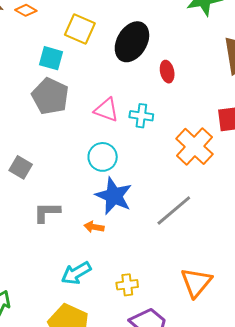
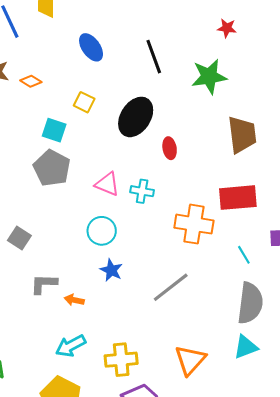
yellow square: (80, 29) -> (84, 102), size x0.7
orange cross: (195, 146) -> (194, 224), turned -36
blue star: (114, 196) -> (111, 270), size x0.6
orange arrow: (94, 227) -> (74, 300), moved
yellow cross: (127, 285) -> (121, 360), size x1.5

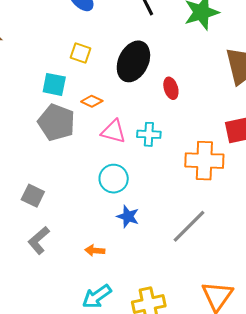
orange diamond: (31, 81) -> (92, 101), moved
gray L-shape: (44, 284) -> (39, 240), moved, turned -36

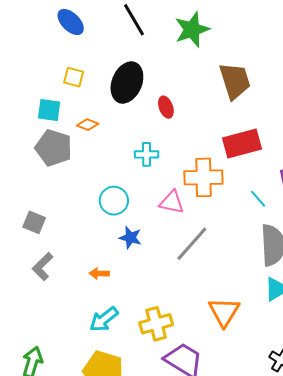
pink triangle: (113, 131) -> (172, 202), moved

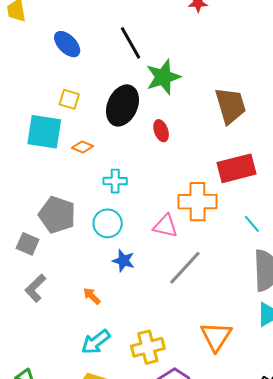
green star: (192, 30) -> (163, 77), moved
cyan square: (49, 110) -> (44, 132), size x1.5
gray pentagon: (54, 148) -> (57, 215), moved
cyan cross: (147, 154) -> (115, 181), moved
orange arrow: (99, 273) -> (92, 296), turned 42

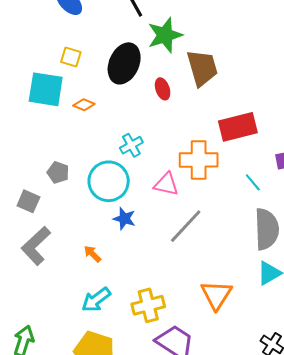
brown trapezoid: (230, 106) -> (202, 68), moved
cyan cross: (115, 181) -> (131, 145), moved, turned -30
gray pentagon: (57, 215) -> (58, 172), size x0.6
cyan circle: (108, 223) -> (109, 181), size x1.4
gray L-shape: (35, 288) -> (36, 246), size x1.4

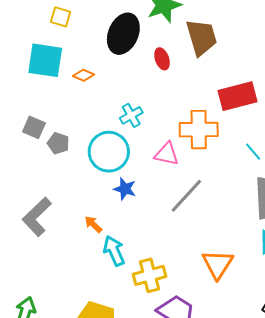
yellow square: (71, 57) -> (61, 17), moved
gray square: (28, 201) -> (34, 127), moved
cyan arrow: (96, 300) -> (114, 251), moved, turned 104

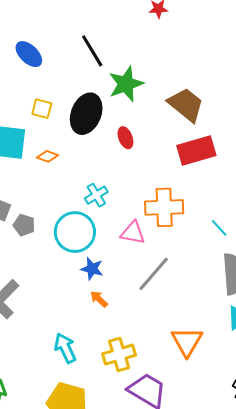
yellow square: (61, 17) -> (42, 109), moved
brown trapezoid: (202, 37) -> (186, 105), moved, turned -33
red rectangle: (238, 96) -> (196, 151), moved
orange arrow: (93, 224) -> (99, 299), moved
cyan arrow: (114, 251) -> (65, 348), moved

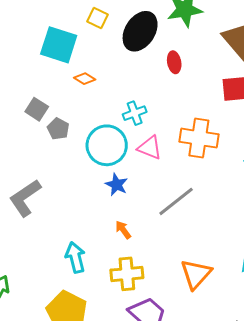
orange diamond: (47, 156) -> (85, 79), moved
pink triangle: (133, 233) -> (150, 148), moved
orange arrow: (99, 299) -> (123, 230), moved

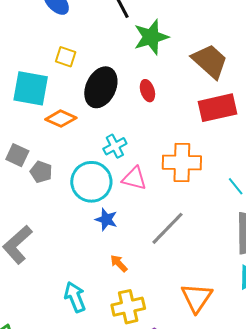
black ellipse: (140, 31) -> (101, 87), moved
orange diamond: (85, 79) -> (61, 119), size x1.4

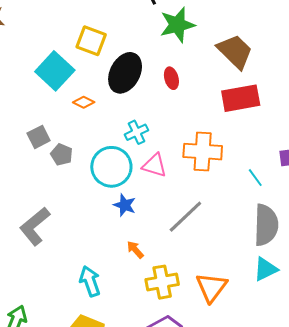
yellow square: (66, 57) -> (91, 41), size x1.4
cyan square: (31, 88) -> (55, 71), turned 30
orange diamond: (61, 119) -> (84, 102), size x0.7
gray square: (17, 155) -> (39, 137), turned 35
yellow cross: (128, 307) -> (162, 282), moved

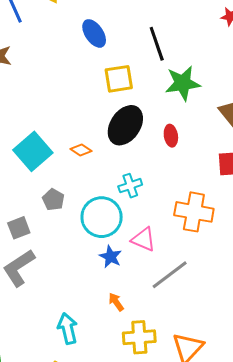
yellow square: (91, 41) -> (119, 79), moved, turned -36
cyan square: (55, 71) -> (33, 151), moved
gray square: (39, 137) -> (19, 228), moved
pink triangle: (154, 165) -> (143, 239), moved

